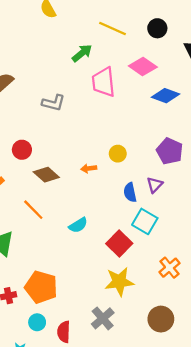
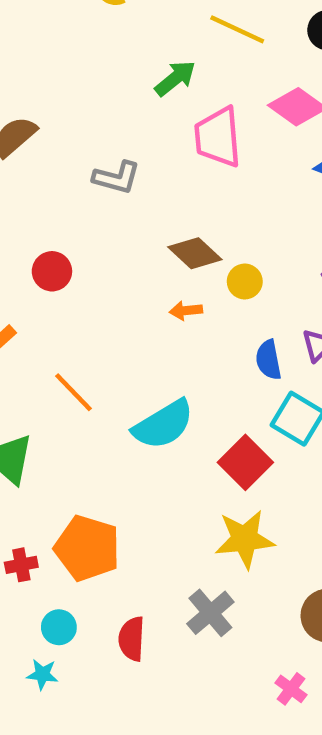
brown diamond: (46, 175) -> (195, 253), moved
cyan semicircle: (78, 225) -> (163, 425), size x1.6
cyan circle: (37, 322) -> (59, 627), moved

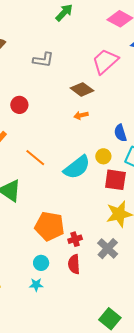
pink trapezoid: (218, 137) -> (105, 61), moved, turned 60
yellow circle: (245, 281) -> (103, 156), moved
red square: (245, 462) -> (115, 180), turned -30
red cross: (21, 565) -> (75, 239), moved

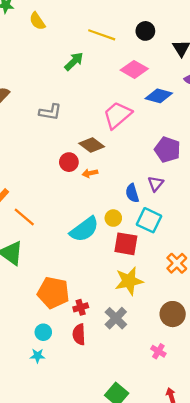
red circle: (19, 105) -> (69, 162), moved
orange line: (35, 158) -> (24, 217), moved

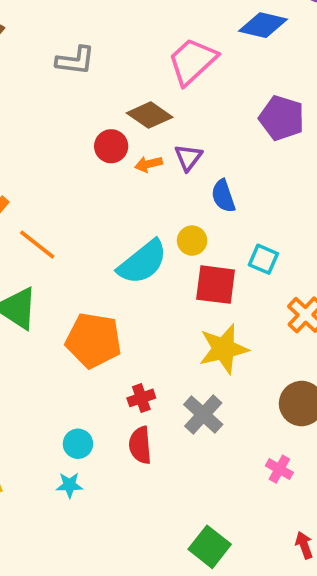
purple triangle: (156, 184) -> (188, 157), moved
cyan square: (149, 220) -> (263, 259), moved, size x0.7
orange pentagon: (53, 293) -> (94, 340), moved

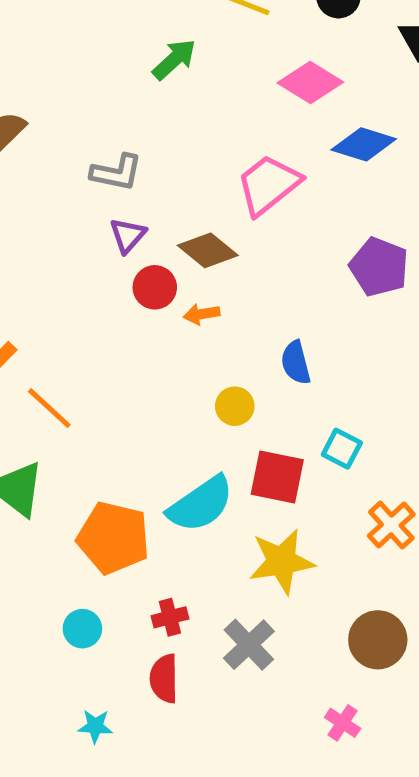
purple triangle: (188, 157) -> (128, 235), moved
yellow circle: (192, 241) -> (235, 406), moved
cyan semicircle: (142, 262) -> (201, 504), moved
cyan circle: (78, 444) -> (82, 629), moved
cyan star: (69, 485) -> (95, 726), moved

